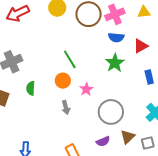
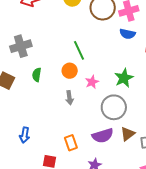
green star: (115, 63) -> (124, 78), moved
purple semicircle: (103, 141) -> (103, 136), size x1.5

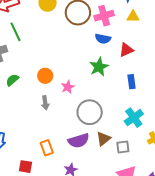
green line: (79, 50) -> (16, 32), moved
green semicircle: (37, 75) -> (12, 80), turned 40
green star: (124, 78) -> (99, 67), moved

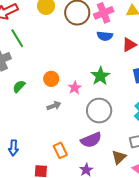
green star: (99, 67) -> (100, 76), moved
gray arrow: (45, 103) -> (54, 106), turned -96
brown triangle: (104, 139) -> (119, 157), moved

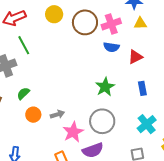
orange circle: (51, 79) -> (33, 115), moved
pink star: (75, 88) -> (73, 132), moved, size x1.5

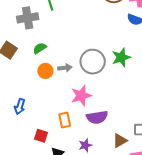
gray arrow: (57, 114) -> (65, 68), moved
gray circle: (102, 121) -> (93, 62), moved

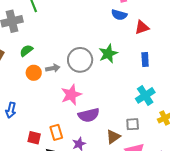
orange rectangle: (65, 120) -> (56, 132), moved

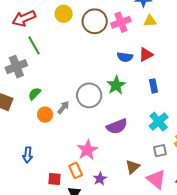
blue semicircle: (119, 15) -> (125, 57), moved
gray arrow: (53, 68) -> (63, 107), turned -32
pink star: (71, 95) -> (87, 150), moved
purple semicircle: (89, 115) -> (117, 126), moved
gray square: (133, 124) -> (160, 151), moved

